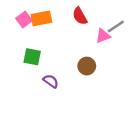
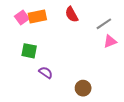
pink triangle: (103, 36) -> (110, 41), moved
brown circle: (87, 66) -> (83, 88), moved

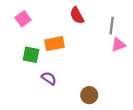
orange rectangle: (37, 17) -> (54, 44), moved
gray line: (104, 24) -> (112, 26), turned -49

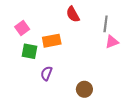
pink square: (23, 19) -> (22, 28), moved
purple semicircle: (49, 78) -> (46, 73), turned -104

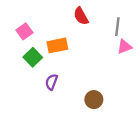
green square: (30, 51) -> (33, 57), turned 35

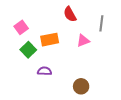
pink triangle: (124, 47) -> (83, 41), moved
purple semicircle: (52, 82) -> (45, 71), turned 72

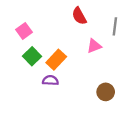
orange rectangle: (50, 40) -> (56, 60), moved, turned -36
brown circle: (81, 86) -> (106, 92), moved

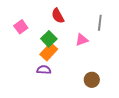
red semicircle: (79, 16) -> (58, 16), moved
green square: (32, 56) -> (49, 39), moved

